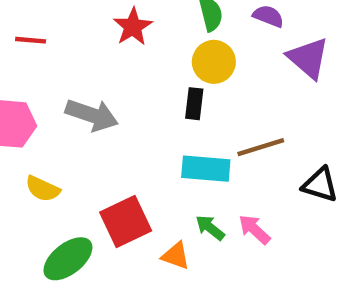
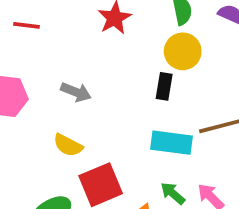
gray arrow: (92, 115) -> (76, 92), size x0.7
yellow semicircle: (43, 189) -> (68, 145), moved

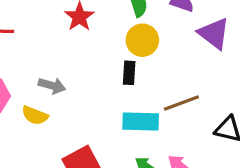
yellow semicircle: (68, 145) -> (35, 115), moved

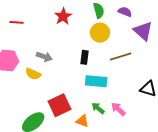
black rectangle: (129, 73) -> (85, 57), moved
brown line: (181, 103) -> (121, 56), moved

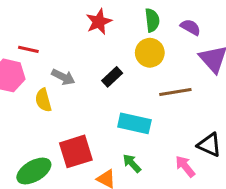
red line: (16, 22) -> (28, 49), moved
black rectangle: (85, 57) -> (112, 77), moved, turned 32
yellow semicircle: (33, 74) -> (43, 100), turned 42
pink arrow: (118, 109) -> (185, 166), moved

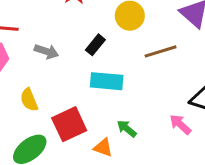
yellow semicircle: (43, 100) -> (29, 100), moved
cyan rectangle: (134, 123) -> (107, 81), moved

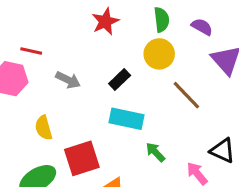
brown line: (161, 51) -> (186, 95), turned 56
green arrow: (127, 129) -> (155, 152), moved

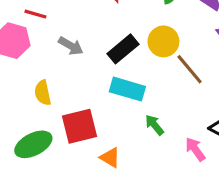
yellow circle: (159, 54) -> (163, 41), moved
black rectangle: (120, 80) -> (123, 49), size x1.4

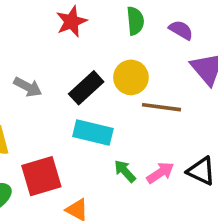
brown line: (190, 69) -> (162, 107), turned -40
pink arrow: (195, 149) -> (160, 173), moved, turned 95

